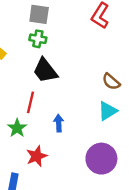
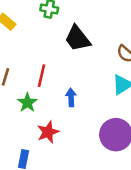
black trapezoid: (45, 71) -> (77, 38), moved

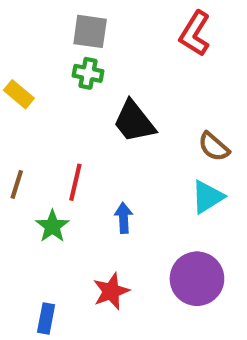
red star: (48, 132) -> (111, 291), moved

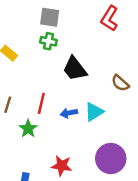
cyan triangle: (207, 197) -> (94, 112), moved
blue arrow: (124, 218) -> (69, 113), moved, turned -98
red star: (111, 291) -> (62, 166), turned 30

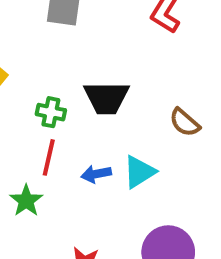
green cross: (48, 41) -> (51, 112), moved
black trapezoid: (75, 69) -> (106, 98), turned -52

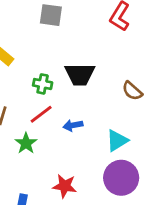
red line: (49, 157) -> (41, 114), turned 40
cyan triangle: (139, 172) -> (117, 141), moved

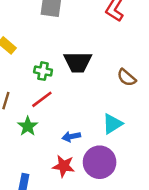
blue arrow: (73, 125) -> (71, 137), moved
purple circle: (121, 178) -> (100, 162), moved

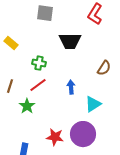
black trapezoid: (78, 62) -> (70, 41), moved
brown semicircle: (127, 77) -> (104, 68), turned -98
blue arrow: (71, 137) -> (71, 87), moved, turned 96

